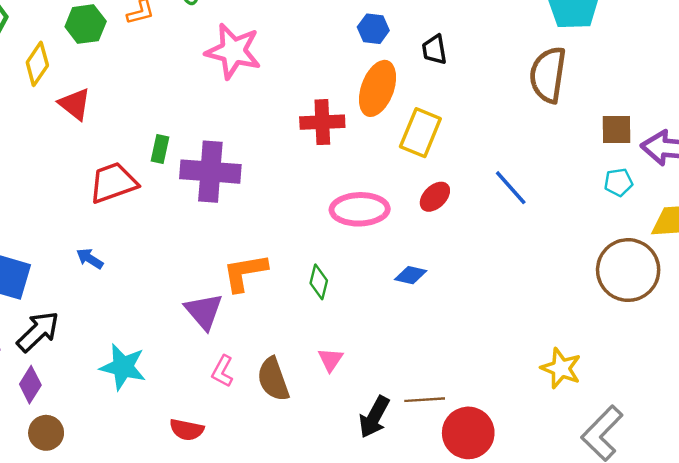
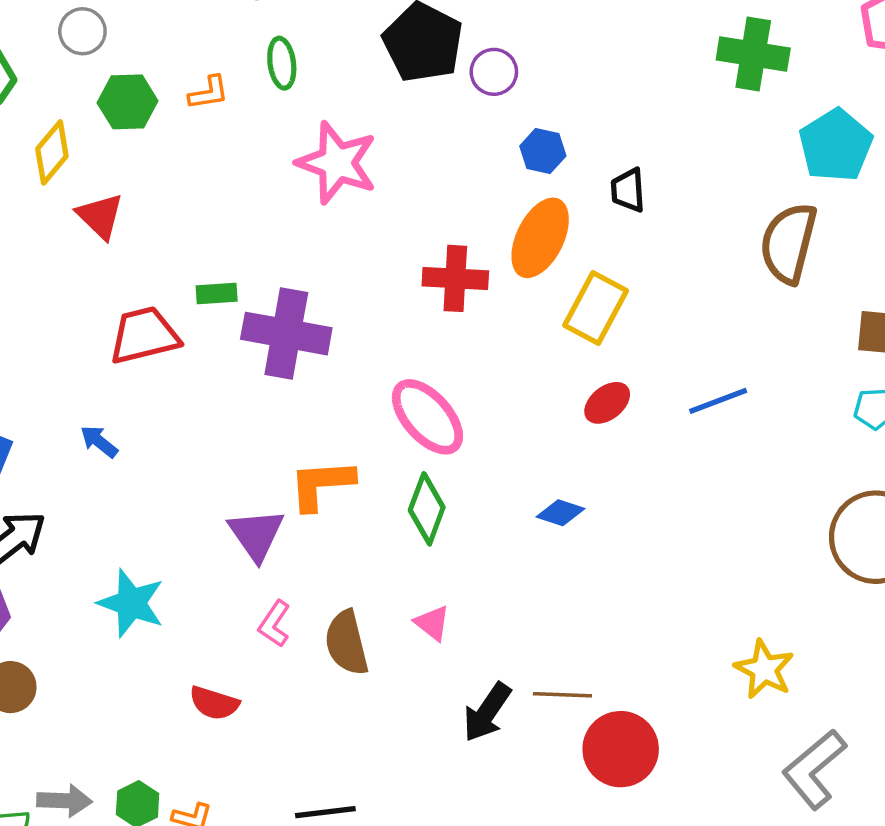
green rectangle: (160, 149) -> (217, 294), turned 68
blue line: (511, 188) -> (718, 401), turned -75
pink ellipse: (360, 209) -> (427, 417), moved, turned 44
green diamond: (319, 282) -> (427, 509), size x1.4
pink triangle: (331, 360) -> (432, 623), turned -32

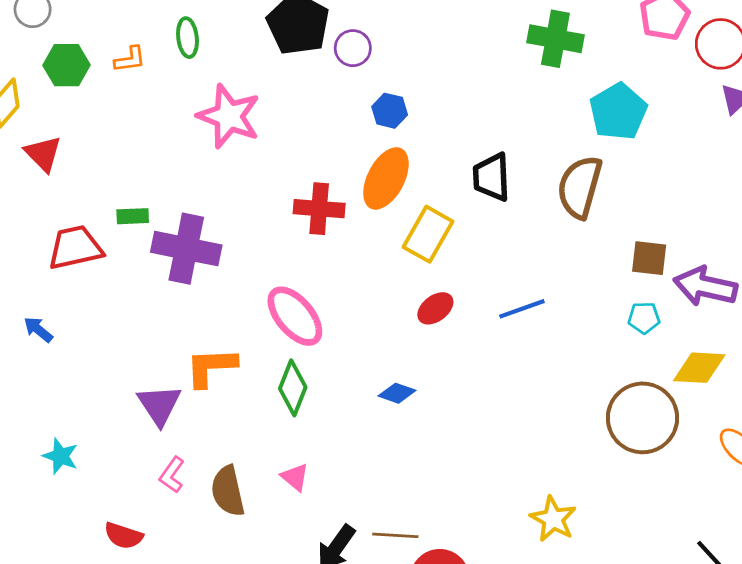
black trapezoid: (628, 190) -> (491, 177), moved, size x1.4
cyan star: (131, 603) -> (60, 456), size x0.7

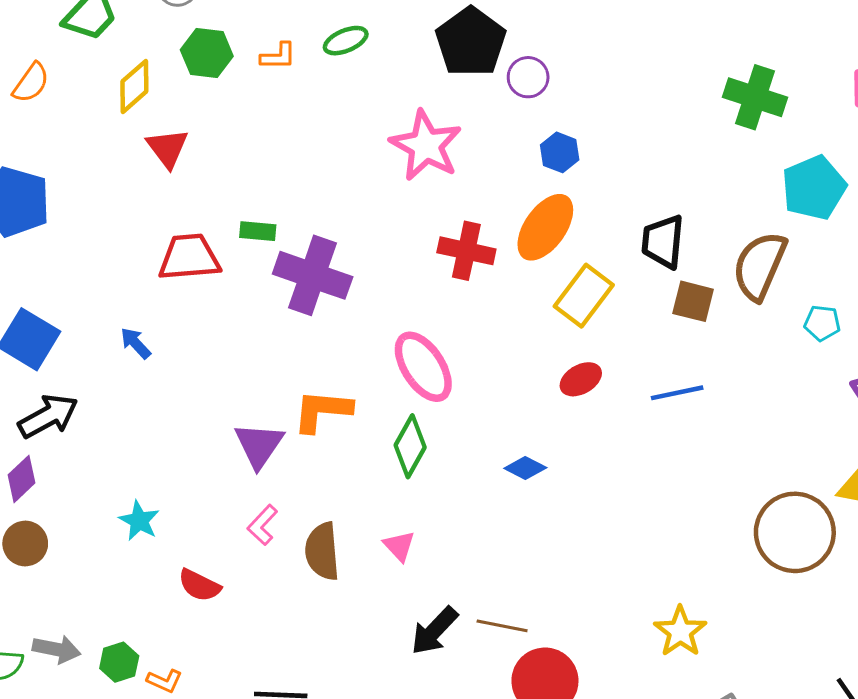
green ellipse: (188, 38) -> (346, 41), turned 66
pink star: (229, 116) -> (426, 146), moved
brown square: (649, 258) -> (693, 301), moved
cyan pentagon: (644, 318) -> (822, 323), moved
cyan star: (60, 456) -> (139, 521), moved

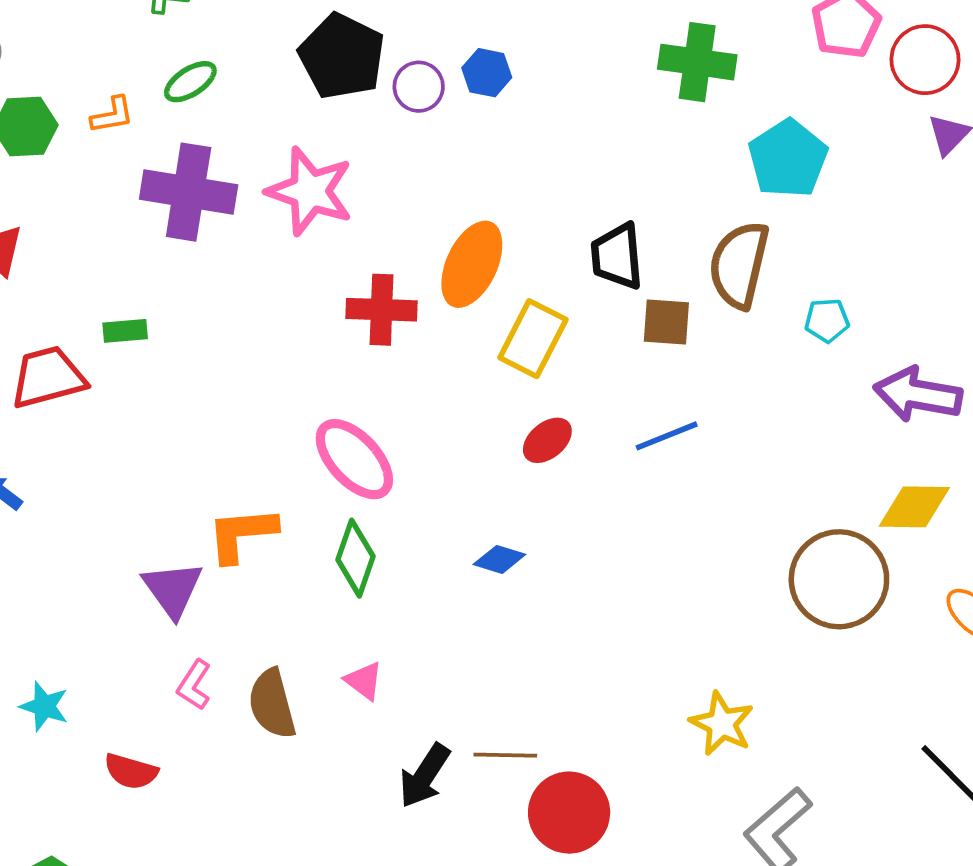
blue hexagon: (560, 152) -> (487, 73), moved
purple cross: (313, 275) -> (189, 192), moved

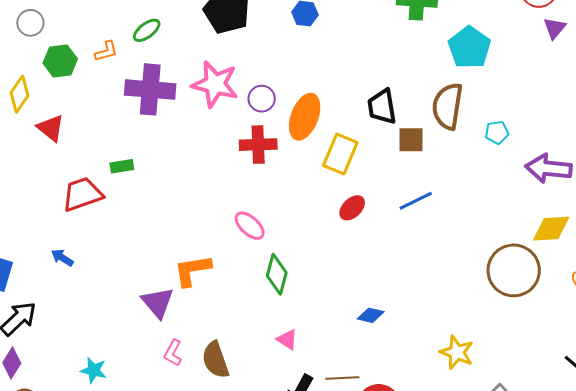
purple circle: (419, 87) -> (262, 99), moved
pink ellipse: (354, 459) -> (250, 226), size x0.7
green diamond: (355, 558) -> (277, 274), moved
blue diamond: (499, 559) -> (371, 315), moved
pink triangle: (364, 681) -> (287, 339), moved

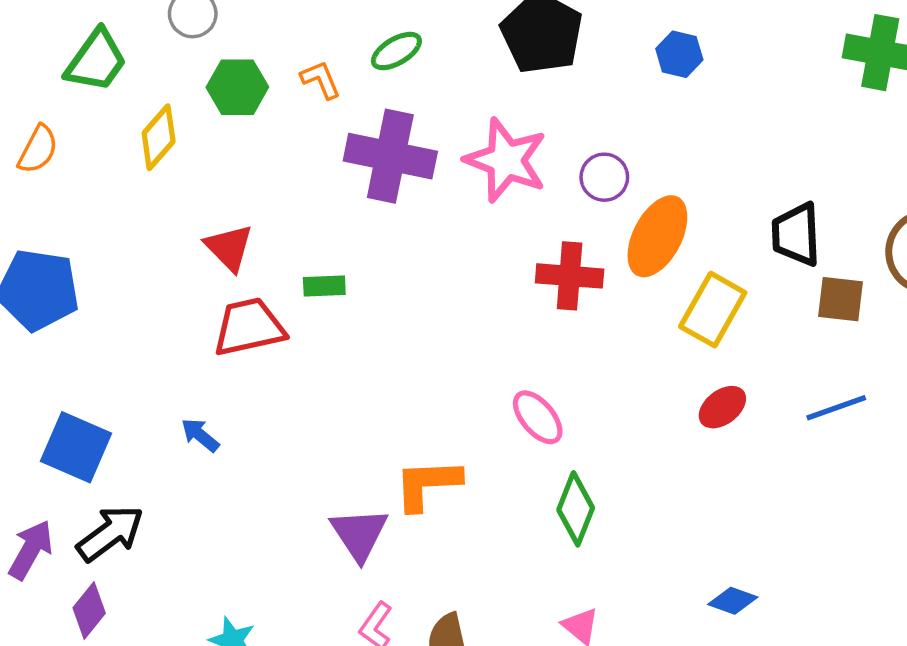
orange L-shape: (106, 51) -> (321, 80), turned -105
purple circle: (262, 99) -> (604, 177), moved
red triangle: (51, 128) -> (229, 248), moved

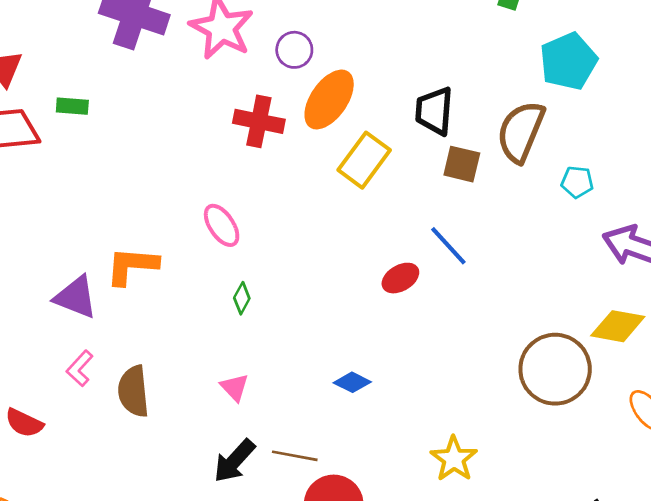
red ellipse: (722, 407) -> (400, 278), moved
blue line: (836, 408) -> (448, 246), turned 60
green diamond: (576, 509) -> (242, 298), size x0.6
purple triangle: (359, 534) -> (76, 297), turned -42

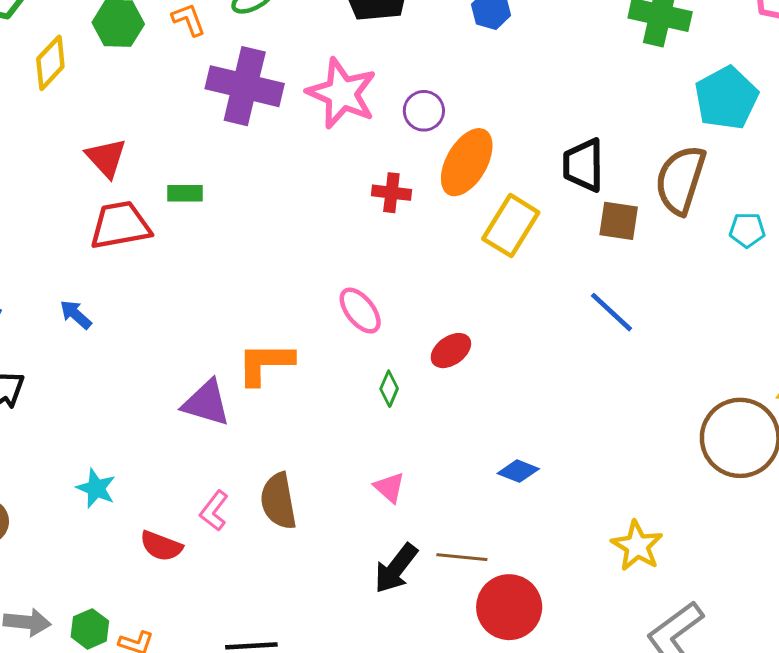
red cross: (259, 121) -> (391, 193), size x0.7
red ellipse: (400, 278) -> (451, 351), moved
pink L-shape: (80, 368) -> (214, 511), moved

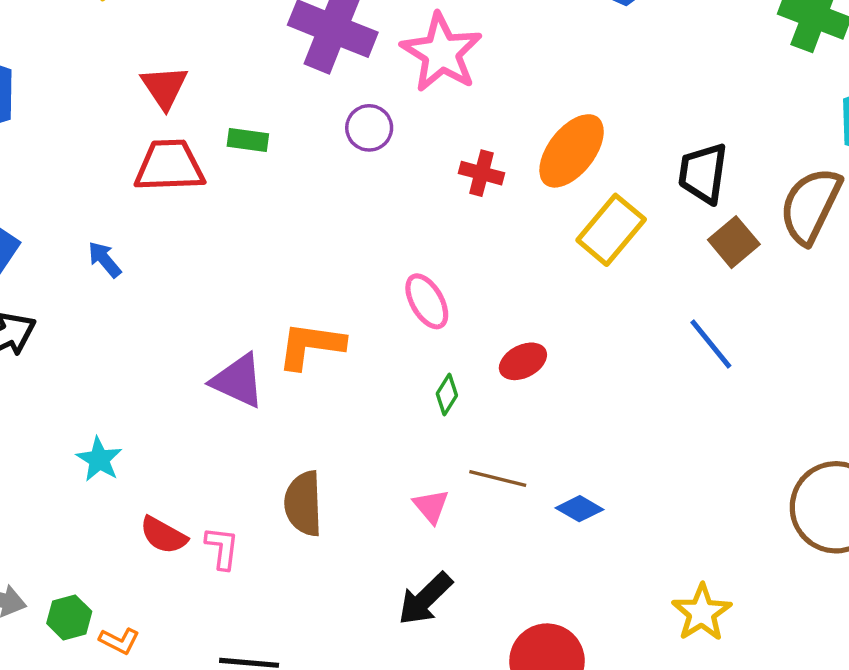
purple circle: (424, 111) -> (369, 128), moved
brown square: (619, 221) -> (734, 242), turned 33
pink L-shape: (214, 511) -> (222, 548), moved, turned 141
brown line: (462, 557) -> (498, 479), moved

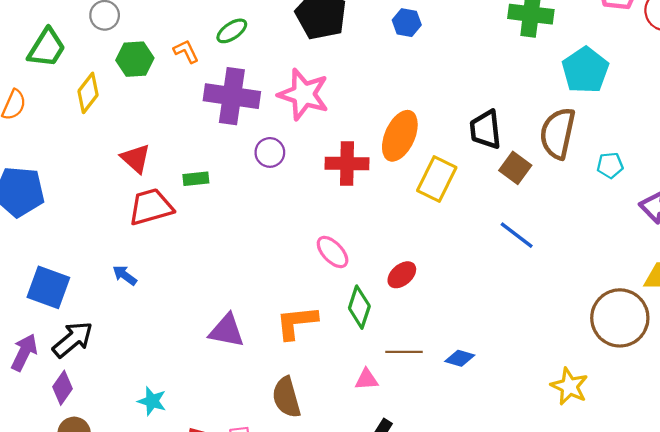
red cross: (481, 173) -> (347, 164), size x1.5
orange L-shape: (311, 345) -> (297, 322), moved
green diamond: (447, 394) -> (359, 307), size x1.6
pink triangle: (431, 506) -> (367, 379), turned -40
yellow star: (702, 613) -> (569, 386), moved

